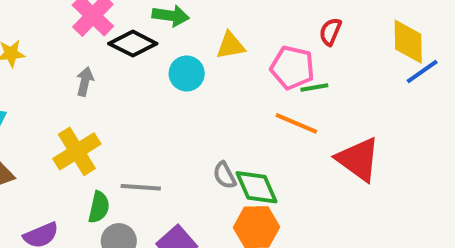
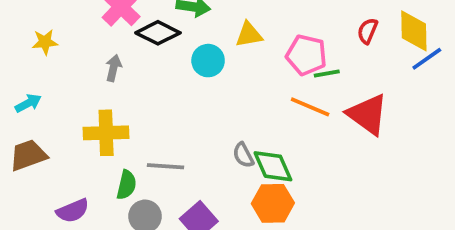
red semicircle: (330, 32) -> (368, 31), moved
yellow cross: (77, 151) -> (106, 133), turned 30
red triangle: (358, 159) -> (368, 114), moved

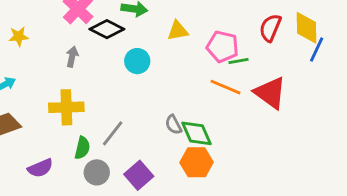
red semicircle: (368, 31) -> (270, 28), size x1.4
blue line: (427, 59) -> (317, 49), turned -30
cyan circle: (208, 61) -> (137, 61), moved
gray line: (165, 166) -> (113, 133), turned -56

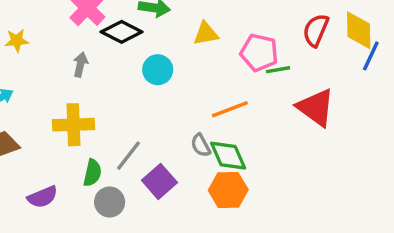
orange line: (225, 87) -> (230, 109), moved, turned -44
purple square: (139, 175) -> (159, 181), moved

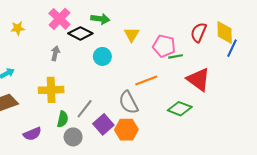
yellow triangle: (206, 34) -> (132, 34), turned -49
yellow star: (17, 40) -> (18, 28), moved
gray semicircle: (201, 145) -> (128, 102), size x1.6
green diamond: (228, 156) -> (180, 109), moved, turned -45
orange hexagon: (228, 190) -> (126, 130), moved

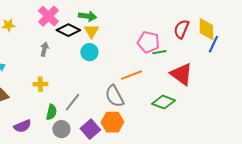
yellow triangle: (132, 34) -> (91, 31), moved
yellow cross: (51, 90) -> (40, 84), size x0.6
purple square: (103, 124) -> (90, 129), moved

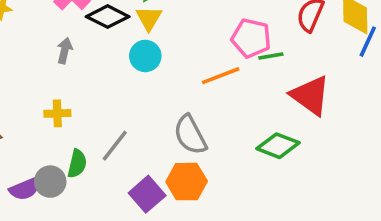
orange line: (131, 75) -> (221, 76), moved
gray circle: (61, 129) -> (50, 182), moved

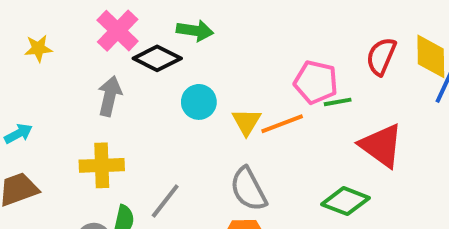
yellow triangle: (149, 18) -> (246, 122), moved
gray arrow: (65, 51) -> (110, 96), size x1.4
yellow cross: (57, 113) -> (102, 165), size x1.5

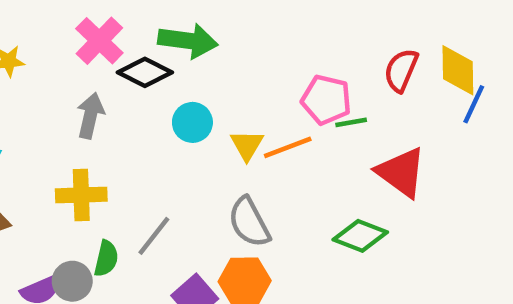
green arrow: (195, 31) -> (188, 41), size x1.4

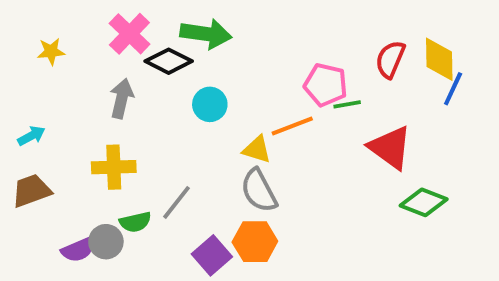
yellow triangle: (247, 145) -> (257, 149), moved, turned -44
green diamond: (360, 236) -> (424, 202), moved
green semicircle: (106, 259) -> (135, 222), turned 64

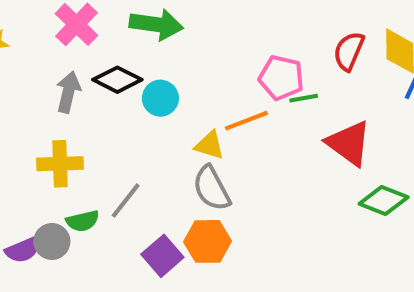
black diamond: (169, 61) -> (117, 80), moved

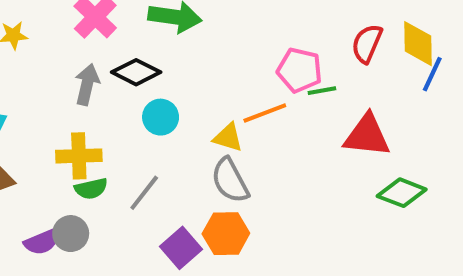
cyan circle: (160, 98) -> (161, 117), moved
red triangle: (349, 143) -> (367, 135), turned -30
green semicircle: (83, 221) -> (91, 189), moved

